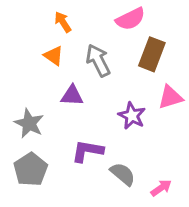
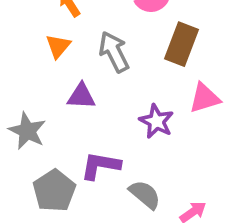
orange triangle: (54, 56) -> (58, 46), turned 35
gray pentagon: (31, 169) -> (54, 191), moved

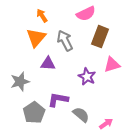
orange triangle: (58, 46) -> (36, 38), size x1.5
gray star: (27, 131) -> (20, 82), turned 30

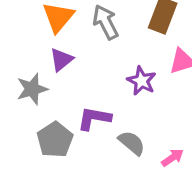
purple triangle: (48, 64) -> (61, 60), moved, turned -42

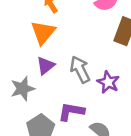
gray arrow: (106, 22) -> (80, 69), moved

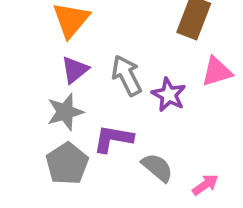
gray star: (23, 89) -> (65, 112), moved

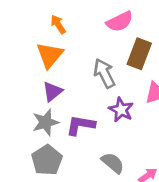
gray arrow: (127, 75) -> (104, 73), moved
purple L-shape: (113, 139) -> (81, 125), moved

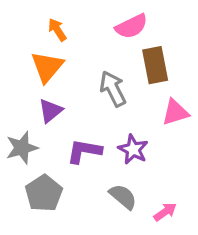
brown rectangle: (139, 54) -> (155, 65), turned -32
purple star: (121, 110) -> (133, 149), moved
gray star: (46, 122) -> (22, 148), moved

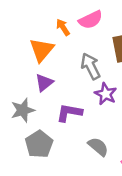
pink semicircle: (131, 26) -> (91, 20), moved
orange arrow: (57, 30) -> (63, 27), moved
purple star: (133, 149) -> (106, 94), moved

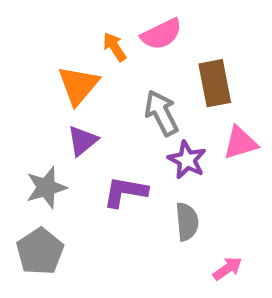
gray pentagon: (39, 144) -> (40, 252), moved
gray semicircle: (98, 147) -> (187, 222), moved, turned 45

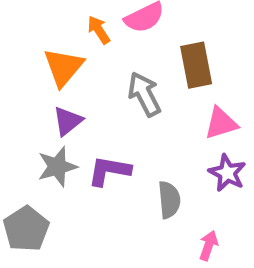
purple star: (187, 160) -> (227, 173), moved
gray star: (46, 188) -> (57, 167), moved
pink arrow: (227, 269) -> (209, 245), turned -36

